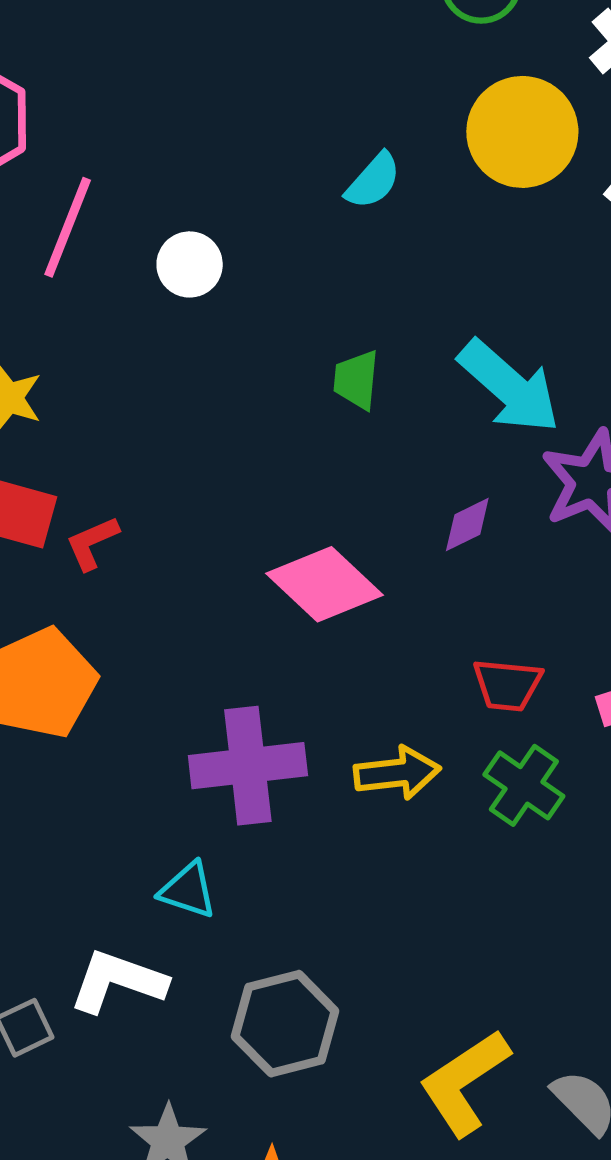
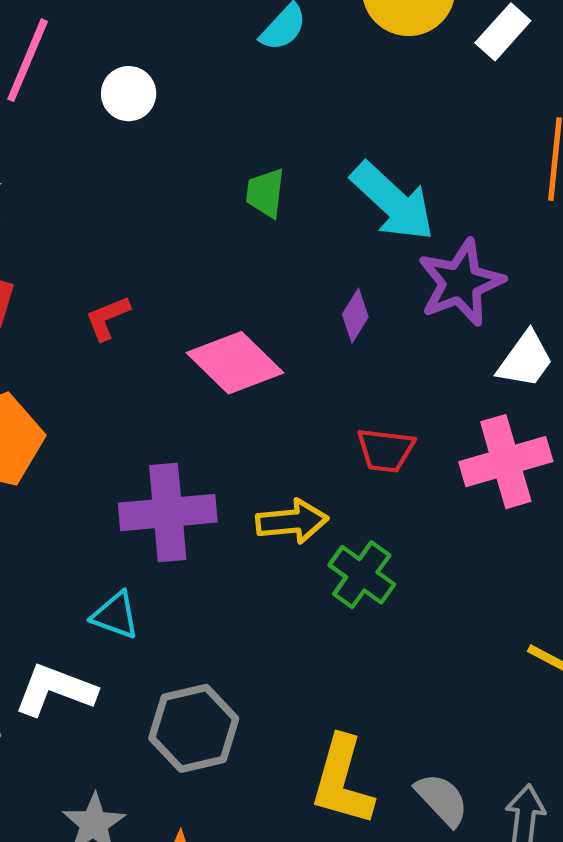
purple diamond: (467, 524) -> (355, 316), turned -33
red L-shape: (92, 543) -> (107, 318), moved
green cross: (524, 785) -> (362, 575), moved
yellow L-shape: (464, 1083) -> (342, 781), turned -42

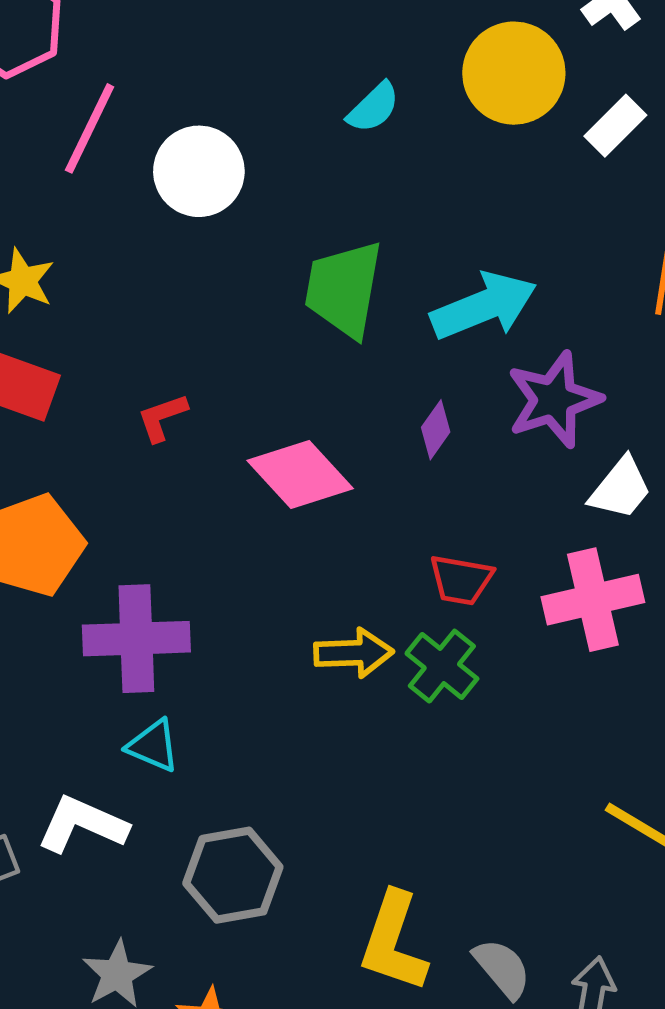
white circle: (129, 94) -> (199, 171), size x1.5
green trapezoid: (265, 193) -> (344, 289), size x1.8
cyan arrow: (393, 202) -> (484, 306), turned -68
purple cross: (168, 513) -> (136, 639), moved
green cross: (362, 575) -> (442, 666), moved

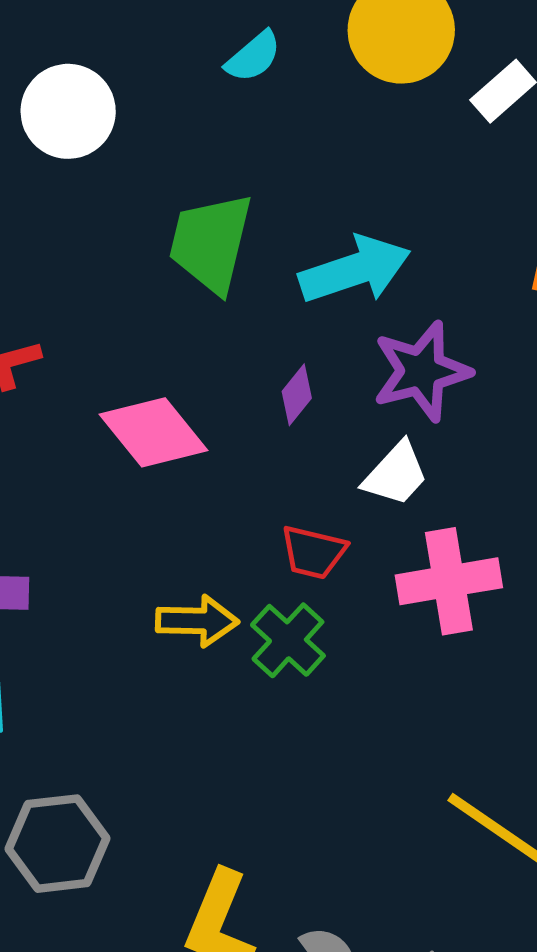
white trapezoid: (620, 488) -> (396, 474), moved

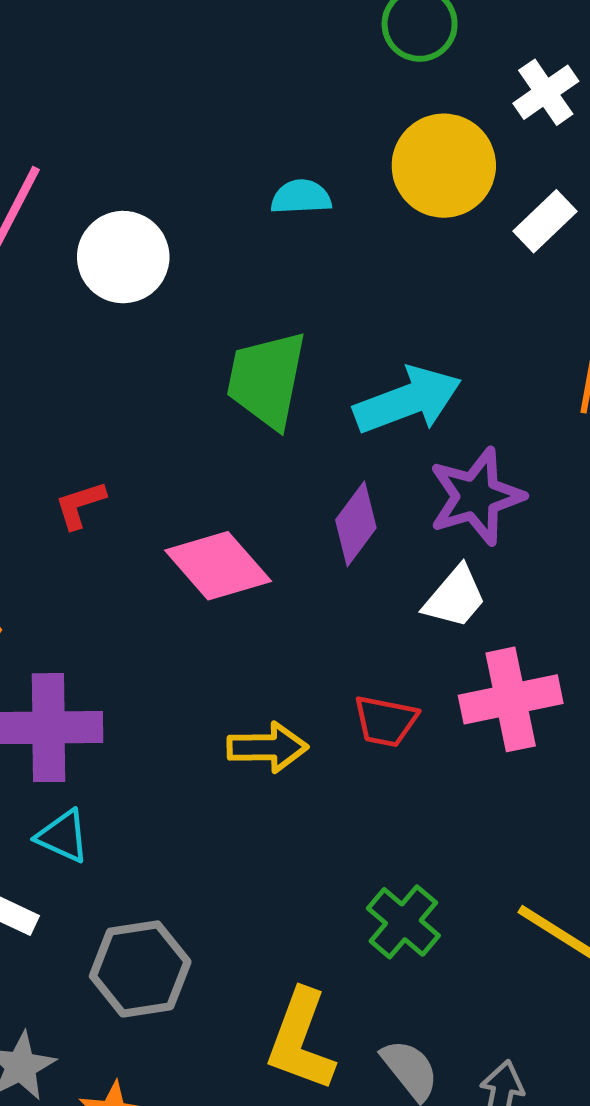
cyan semicircle: (253, 57) -> (301, 197), turned -140
purple diamond: (297, 395) -> (356, 524), size x1.4
red trapezoid: (313, 552) -> (386, 721), moved
green cross: (288, 640) -> (403, 922), moved

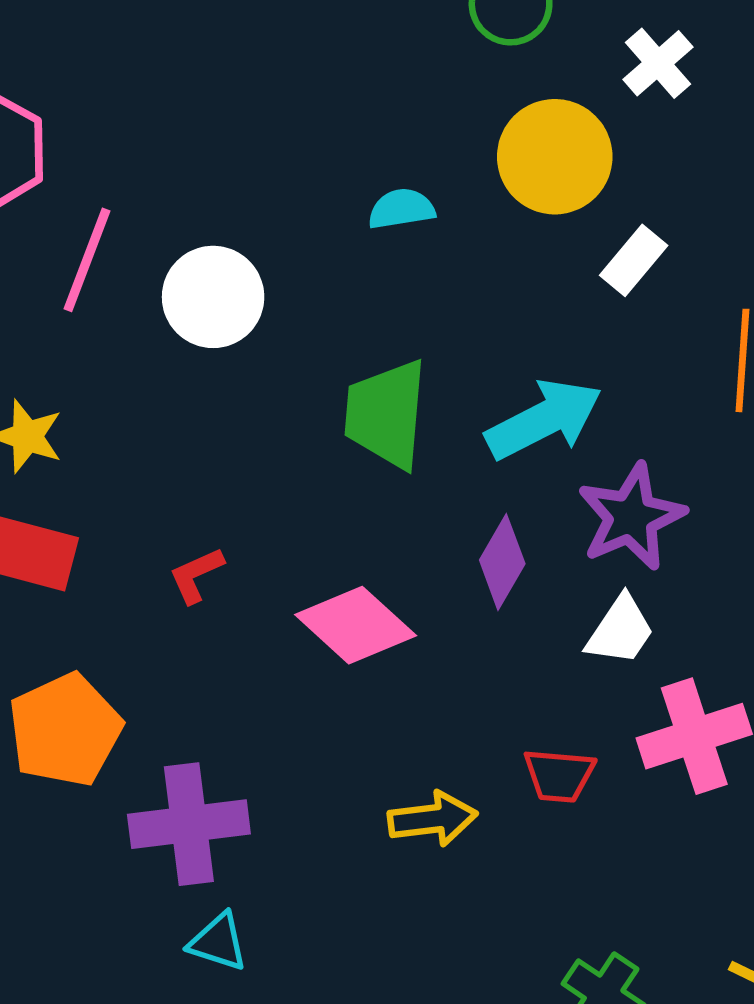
white rectangle: (545, 221) -> (634, 260), moved

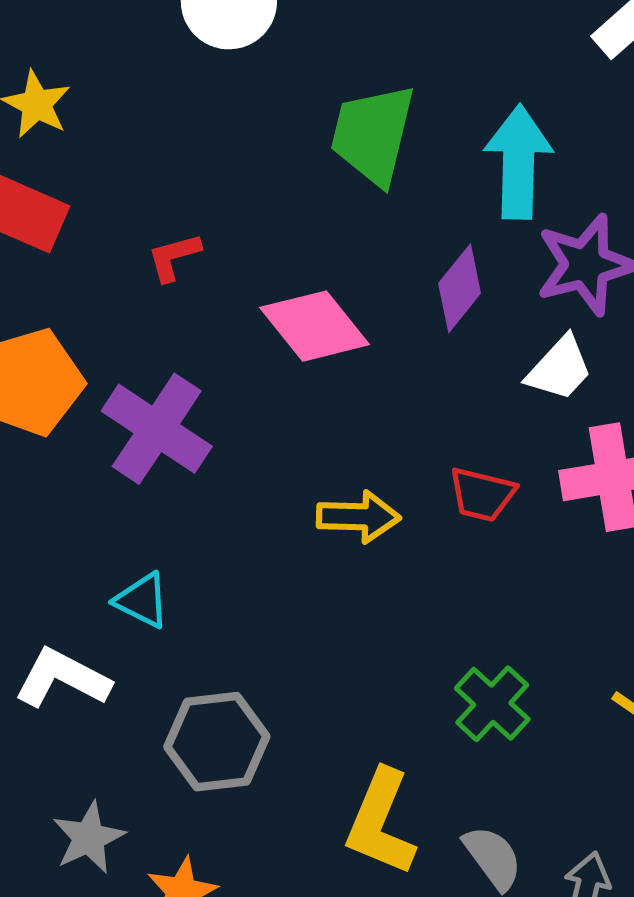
cyan arrow: (544, 419) -> (518, 162), turned -70
purple cross: (189, 824) -> (157, 429), moved, turned 32

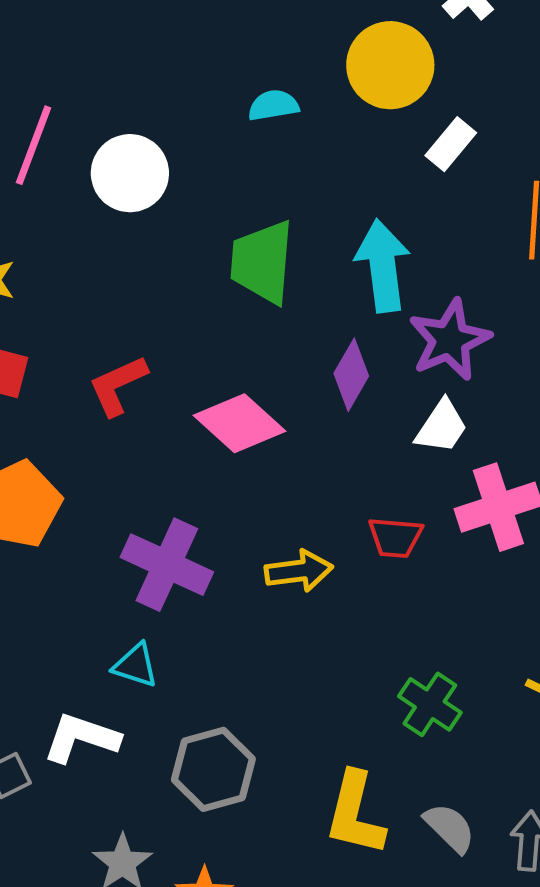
red L-shape: (174, 257) -> (118, 385), size x1.4
purple cross: (157, 429) -> (167, 565), moved

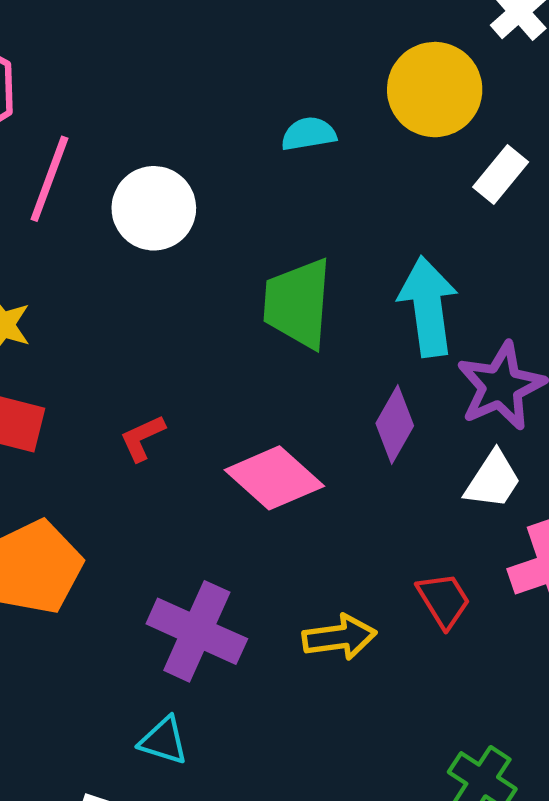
red L-shape: (118, 385) -> (142, 438), size x0.7
red trapezoid: (395, 537) -> (444, 600), turned -126

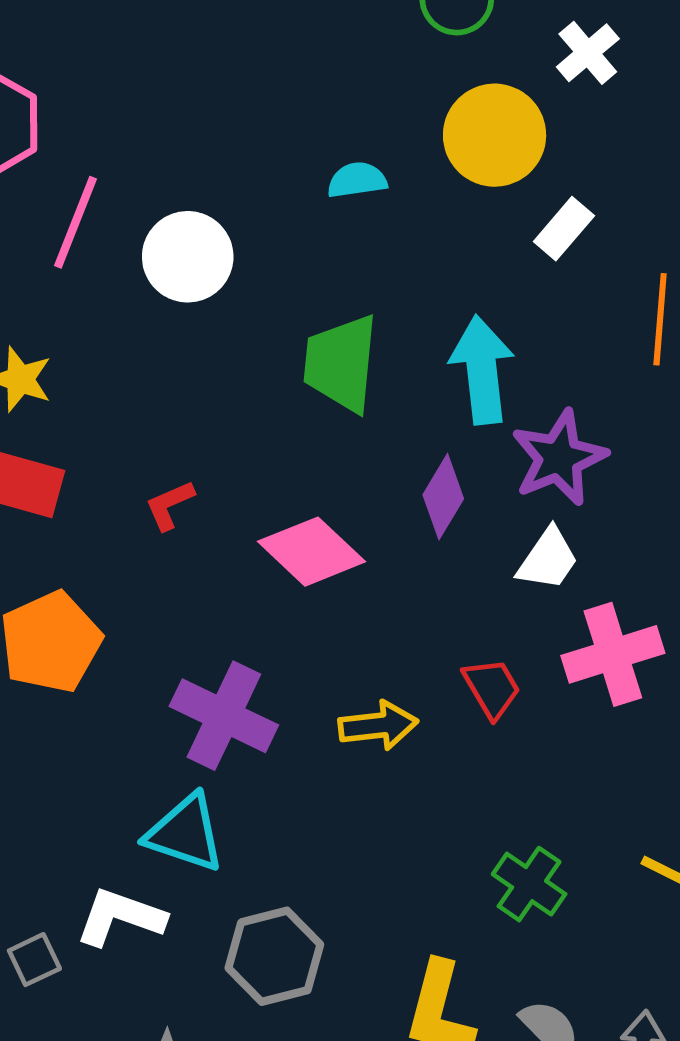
cyan triangle: (164, 741) -> (185, 833), size x1.5

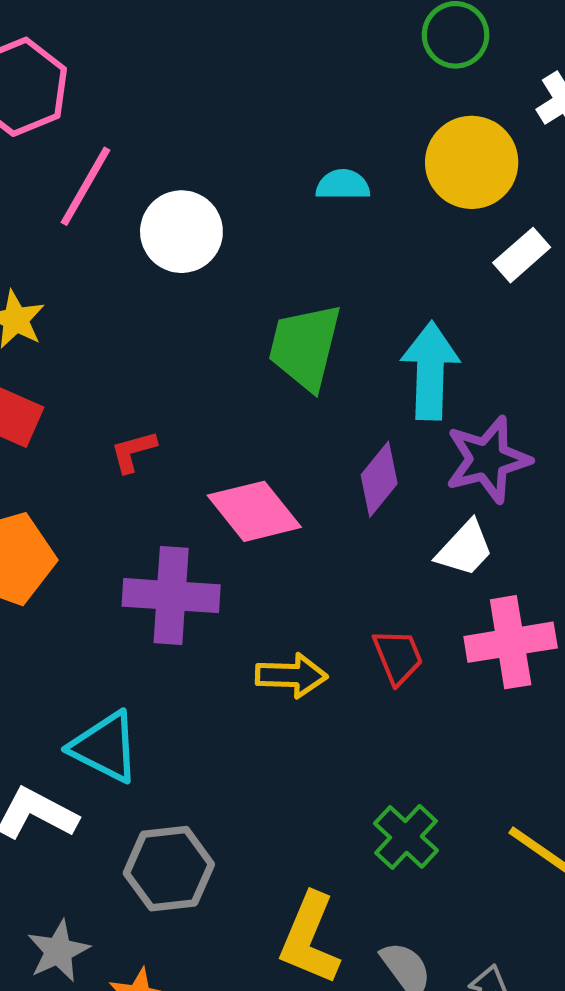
purple cross: (224, 716) -> (171, 596), moved, turned -30

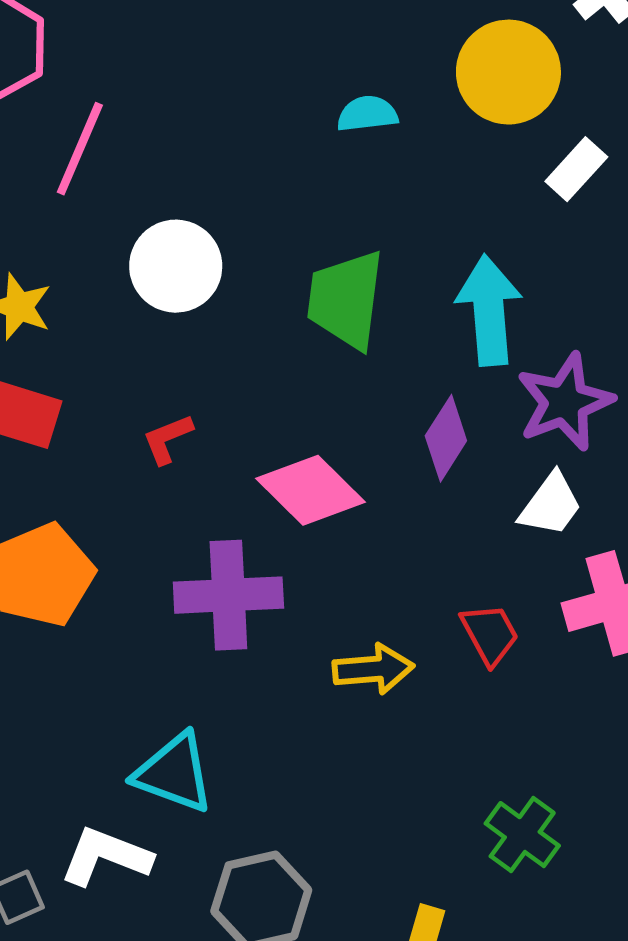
white circle: (181, 232) -> (176, 266), moved

